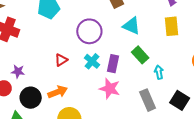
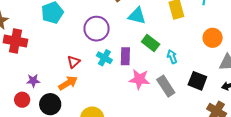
pink star: (110, 89) -> (139, 79), moved
orange arrow: (58, 92) -> (68, 83), moved

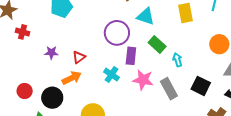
purple circle: (97, 29) -> (117, 33), moved
red cross: (15, 41) -> (23, 32), size x0.6
cyan cross: (104, 58) -> (111, 75), moved
purple star: (33, 81) -> (51, 53), moved

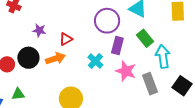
cyan arrow: (177, 60) -> (163, 56), size x1.6
black circle: (52, 98) -> (28, 58), moved

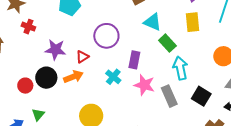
purple circle: (107, 21) -> (106, 36), moved
purple star: (39, 30) -> (55, 50), size x1.5
green rectangle: (145, 38) -> (167, 43), moved
green triangle: (18, 94) -> (38, 115), turned -40

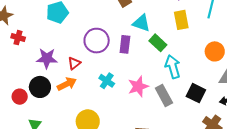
purple rectangle: (134, 60) -> (125, 44), moved
pink star: (144, 85) -> (138, 86), turned -30

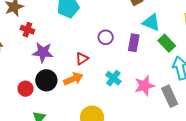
purple circle: (97, 41) -> (106, 37), size x0.6
purple star: (47, 58) -> (43, 52), moved

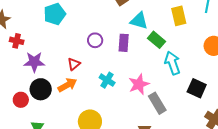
gray rectangle: (170, 96) -> (157, 103), moved

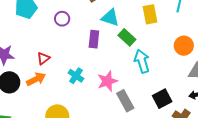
purple circle: (95, 40) -> (62, 19), moved
black square: (197, 88) -> (162, 99), moved, turned 36

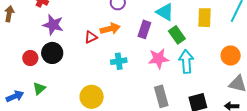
cyan cross: (76, 76) -> (119, 61), turned 35
orange arrow: (36, 79) -> (110, 29), moved
pink star: (107, 81) -> (158, 59), moved

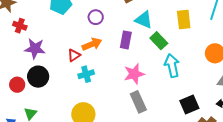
pink star: (158, 59) -> (134, 74), moved
cyan cross: (119, 61) -> (86, 74), moved
gray rectangle: (161, 96) -> (138, 102), moved

